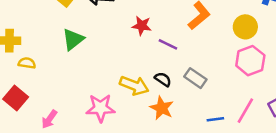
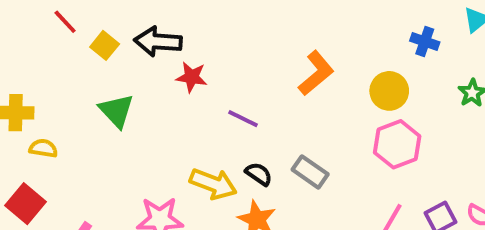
red star: (142, 26) -> (192, 77), moved
green triangle: (73, 39) -> (116, 111), turned -35
purple line: (168, 44) -> (243, 119), moved

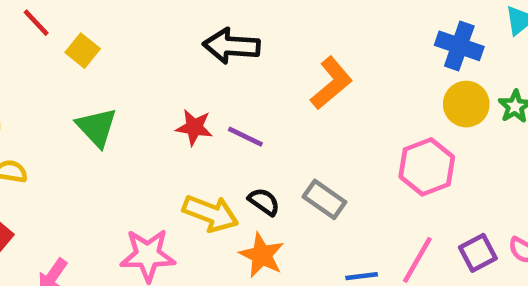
black arrow: (158, 42) -> (231, 46), moved
blue cross: (425, 42) -> (459, 46), size x1.4
red star: (192, 77) -> (194, 127), moved
yellow circle: (389, 91) -> (466, 104), moved

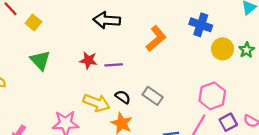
blue cross: (459, 46) -> (201, 25), moved
purple line: (245, 137) -> (114, 65), turned -30
pink hexagon: (427, 167) -> (212, 96), moved

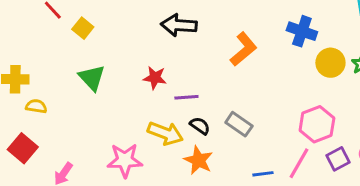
purple line: (114, 65) -> (186, 97), moved

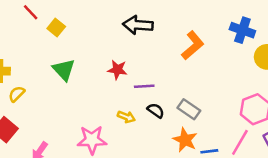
yellow semicircle: (36, 106) -> (17, 94), turned -54
yellow arrow: (165, 133) -> (126, 117), size x0.6
orange star: (198, 160) -> (185, 140), moved

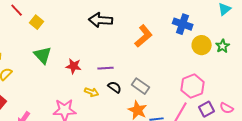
red star: (117, 70) -> (74, 66), moved

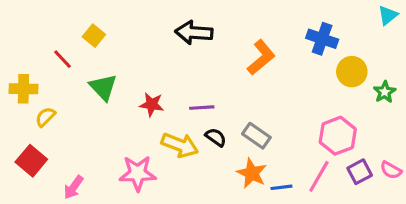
red line: (17, 10) -> (63, 59), moved
green star: (223, 46) -> (385, 92), moved
yellow arrow: (92, 92) -> (180, 145), size x1.6

